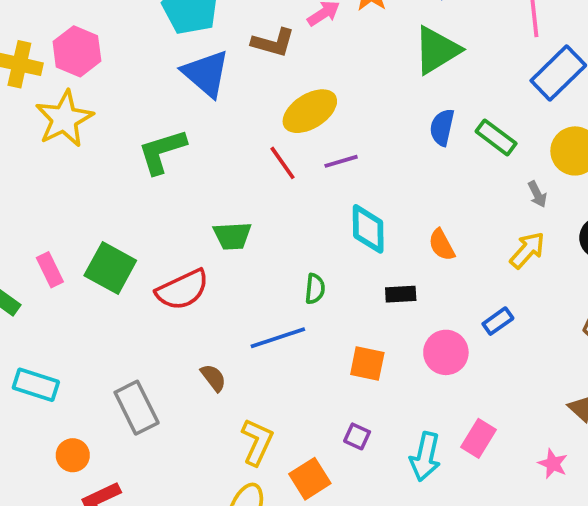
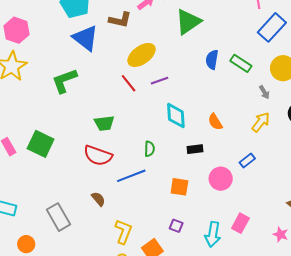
green triangle: (437, 50) -> (188, 22), moved
red semicircle: (182, 290) -> (98, 156), moved, turned 48

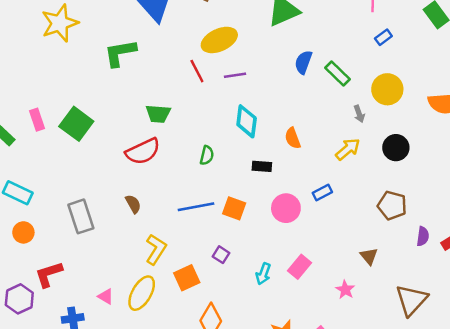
blue rectangle: (272, 27) -> (383, 37), size x0.5
red semicircle: (98, 156) -> (143, 151), turned -56
blue line: (131, 176) -> (196, 207), moved
cyan arrow: (213, 234) -> (263, 274), size x0.7
orange circle: (26, 244) -> (23, 232), moved

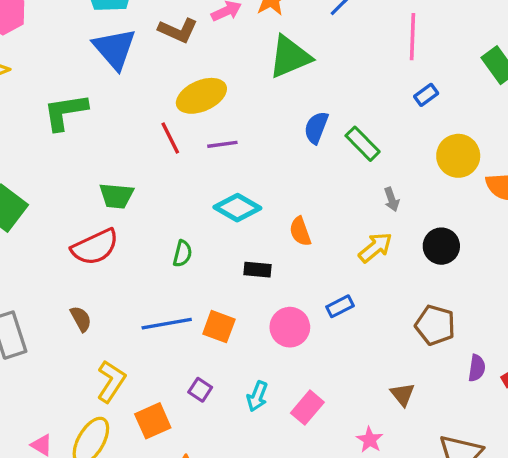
yellow circle: (387, 89) -> (458, 156), moved
cyan diamond: (247, 121) -> (237, 208), turned -68
cyan arrow: (263, 274) -> (257, 396), moved

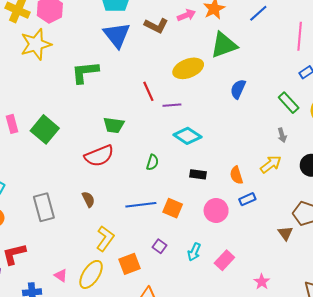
yellow ellipse: (201, 96) -> (188, 68), moved
purple line: (222, 144) -> (172, 105), moved
green rectangle: (363, 144) -> (289, 103), moved
orange semicircle: (300, 231) -> (236, 175), moved
brown triangle: (403, 394) -> (285, 233), moved

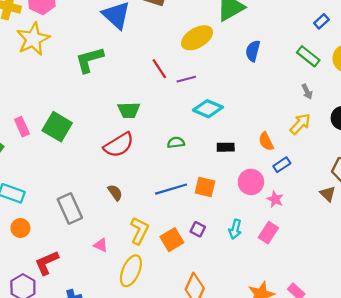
green semicircle: (152, 162) -> (176, 143), turned -105
orange square: (130, 264) -> (172, 240), moved
pink triangle: (61, 275) -> (101, 245), moved
pink star: (262, 282) -> (275, 199), moved

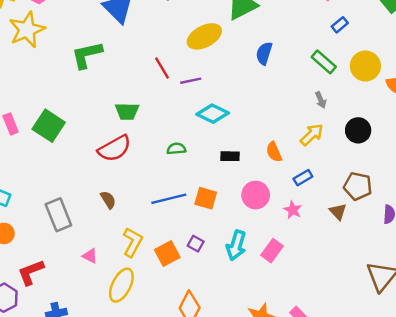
blue rectangle: (282, 165) -> (303, 178), moved
pink star: (275, 199) -> (293, 210), moved
cyan arrow: (235, 229) -> (236, 245), size x1.4

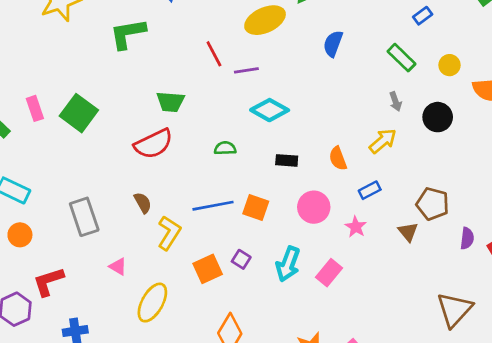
yellow circle: (365, 66) -> (449, 65), size x0.6
black circle: (358, 130) -> (438, 117), moved
yellow L-shape: (133, 242) -> (169, 233), moved

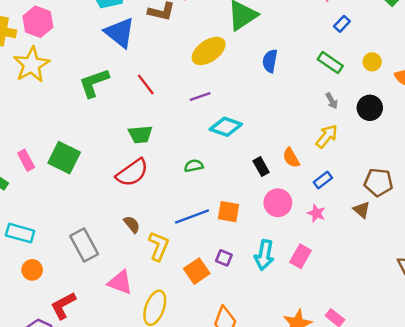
red line: (214, 54) -> (146, 84), moved
black rectangle: (287, 160) -> (261, 167), moved, turned 66
pink triangle: (118, 267) -> (120, 282), size x1.6

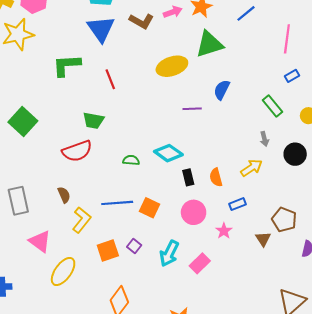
purple line: (200, 96) -> (192, 109), moved
cyan diamond: (226, 127) -> (168, 153), moved

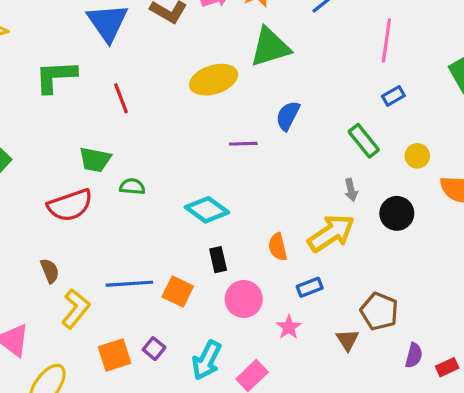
green semicircle: (131, 160) -> (132, 187), moved
yellow arrow: (251, 168) -> (331, 233), size x1.4
black rectangle: (188, 177) -> (218, 260), moved

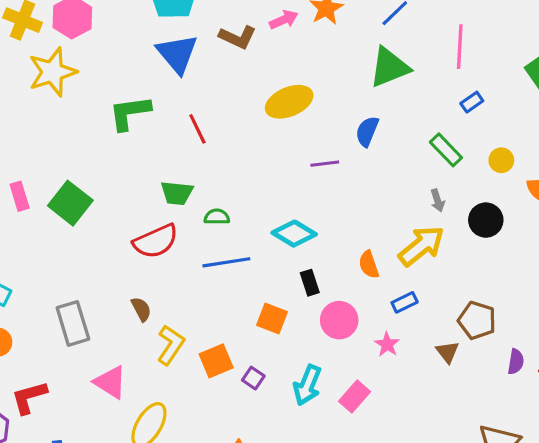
green triangle: (270, 47) -> (389, 67), moved
blue line: (129, 284) -> (226, 262), moved
orange square: (115, 355) -> (216, 361), moved

